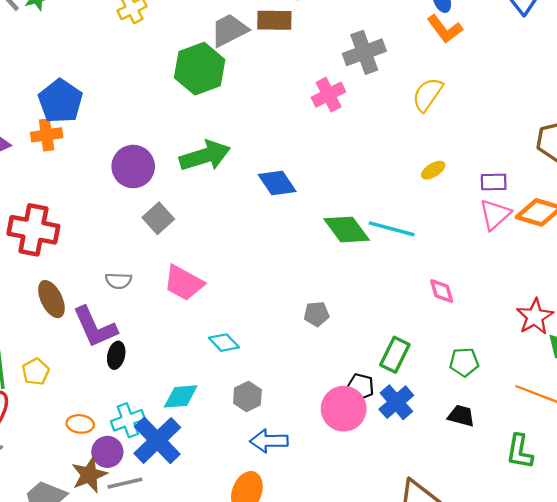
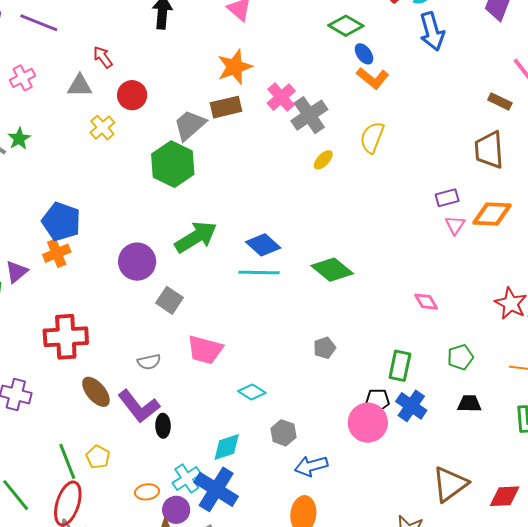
pink cross: (329, 95) -> (281, 97), moved
yellow ellipse: (433, 170) -> (323, 160), moved
pink triangle: (495, 214) -> (455, 225), size x0.7
cyan line: (392, 229) -> (259, 272), moved

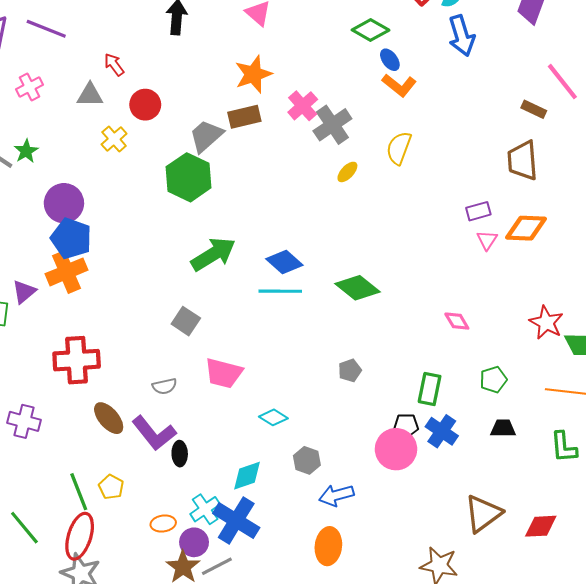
orange cross: (57, 253) -> (66, 272), size x1.4
purple circle: (137, 262) -> (64, 203), moved

